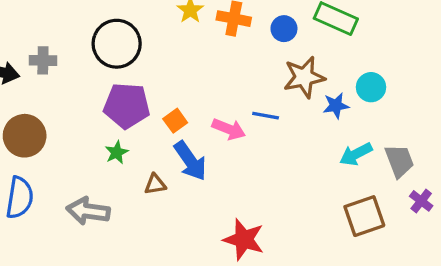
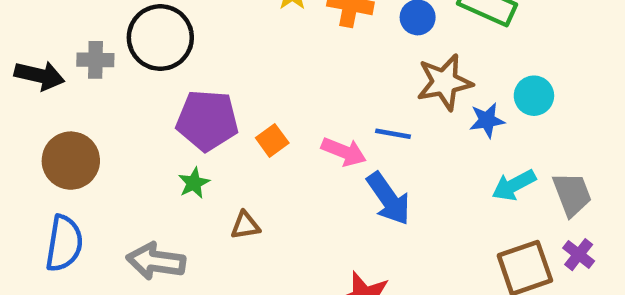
black circle: (117, 44) -> (160, 38), moved
blue arrow: (190, 161) -> (389, 199), moved
purple cross: (421, 201) -> (579, 255), moved

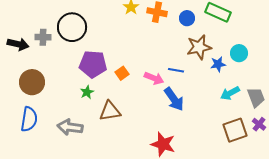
brown triangle: (245, 225) -> (110, 111), size x1.6

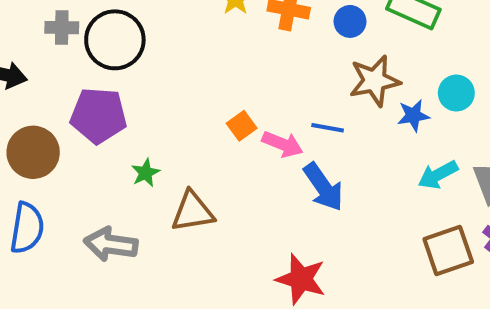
gray cross: (43, 37) -> (62, 28), moved
purple pentagon: (93, 64) -> (99, 115), moved
orange square: (122, 73) -> (242, 126), moved

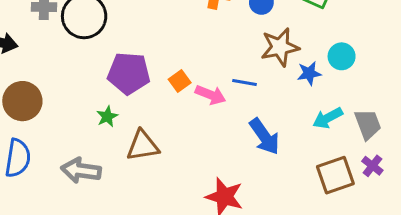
purple pentagon: (99, 115) -> (129, 73), moved
blue arrow: (323, 187) -> (264, 137), moved

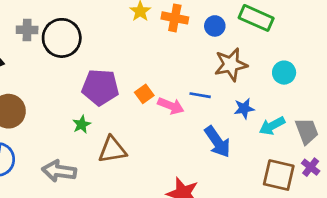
blue star: (309, 73) -> (244, 108), moved
brown square: (335, 175) -> (279, 175), turned 32

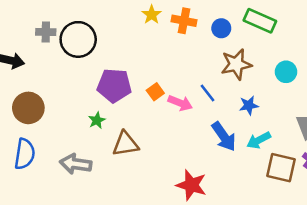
blue line: (200, 95) -> (208, 93), turned 42
cyan arrow: (272, 126) -> (259, 140), moved

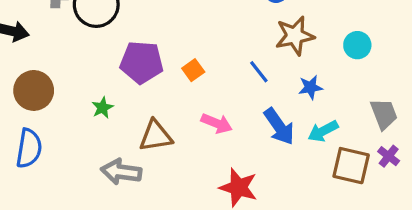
pink arrow: (180, 103) -> (217, 123), moved
green star: (97, 120) -> (102, 108), moved
gray arrow: (76, 164) -> (121, 172), moved

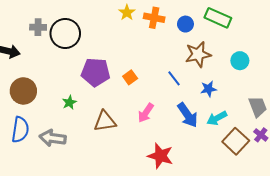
pink arrow: (217, 123) -> (146, 113), turned 102
brown square: (351, 166) -> (236, 141), turned 30
gray arrow: (121, 172) -> (53, 138), moved

